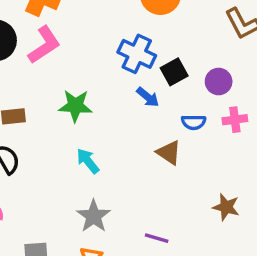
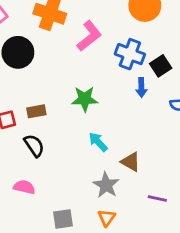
pink L-shape: (44, 45) -> (89, 36), moved
blue arrow: (148, 97) -> (141, 88), turned 54
brown triangle: (169, 153) -> (131, 162), moved

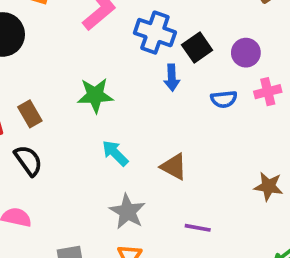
brown rectangle: (36, 111) -> (30, 114), turned 72
brown triangle: (131, 162) -> (174, 167), moved

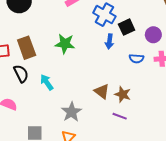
brown rectangle: (30, 114) -> (27, 48), size x1.5
cyan arrow: (115, 153) -> (47, 82), moved
brown star: (268, 186) -> (123, 94), moved
purple line: (198, 228) -> (120, 116), moved

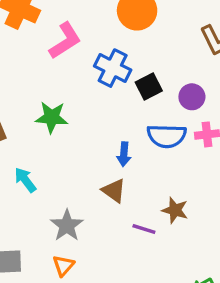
blue arrow: (109, 41) -> (124, 154), moved
blue semicircle: (136, 59) -> (167, 136), size x1.6
brown star: (123, 94) -> (175, 210), moved

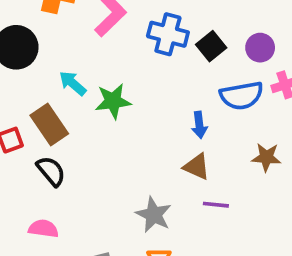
cyan arrow: (25, 180) -> (73, 83), moved
brown star: (175, 210) -> (266, 157), moved
purple line: (144, 229) -> (216, 205), moved

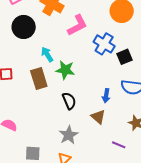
brown rectangle: (49, 125) -> (39, 79), moved
black semicircle: (51, 171) -> (69, 101), moved
purple line: (216, 205) -> (119, 145), moved

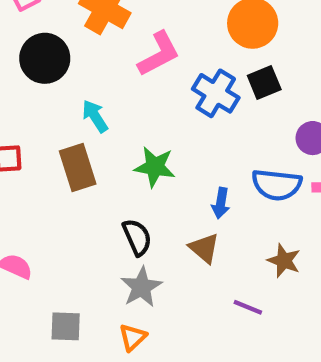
black square: (125, 57) -> (264, 83), moved
green star: (65, 70) -> (155, 167), moved
black semicircle: (69, 101) -> (137, 237), moved

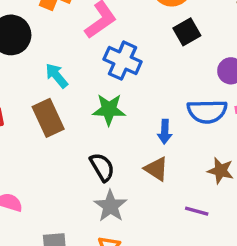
blue cross: (216, 93) -> (123, 61), moved

